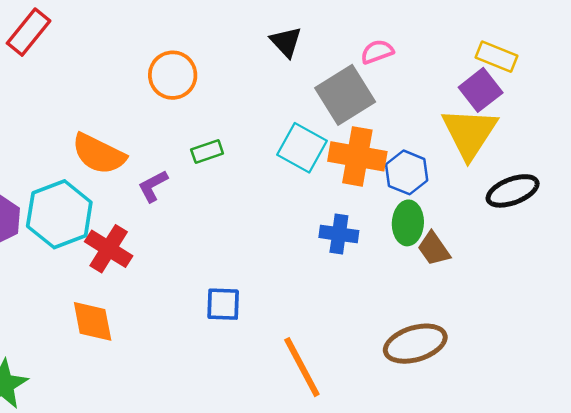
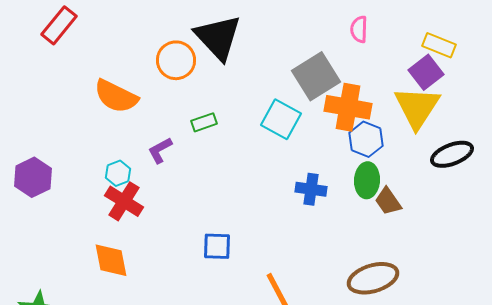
black triangle: (286, 42) -> (218, 37), moved, size x1.8
pink semicircle: (377, 52) -> (359, 29), moved, turned -68
orange semicircle: (99, 154) -> (116, 96), moved
orange cross: (357, 156) -> (348, 107), moved
cyan hexagon: (59, 214) -> (118, 173), moved, size x0.5

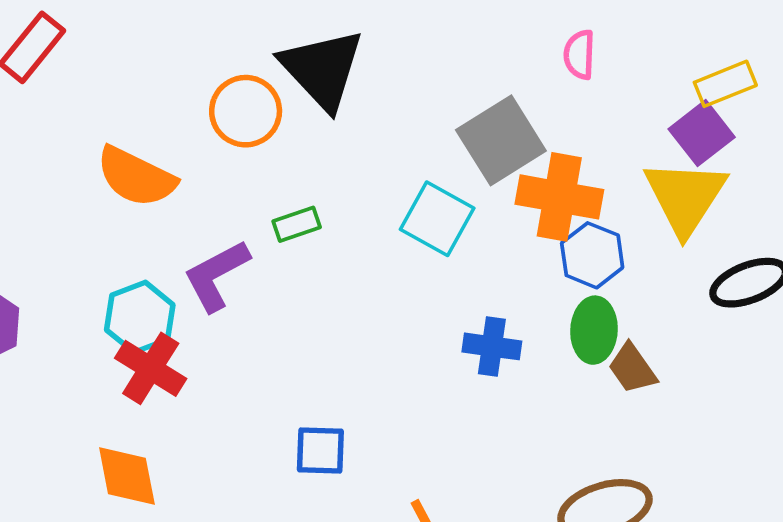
yellow rectangle: (439, 45) -> (725, 84), turned -44
purple L-shape: (160, 150) -> (216, 275), size x1.5
cyan hexagon: (118, 173) -> (140, 317), size x1.5

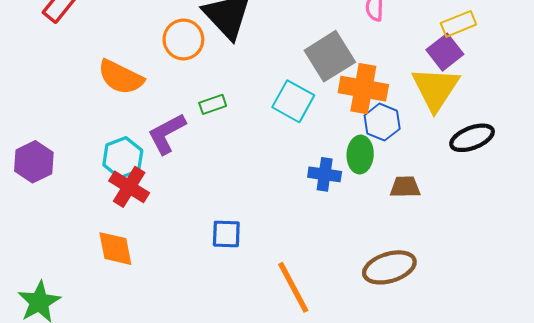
green ellipse: (594, 330) -> (360, 155), moved
brown trapezoid: (632, 368) -> (405, 187), turned 124

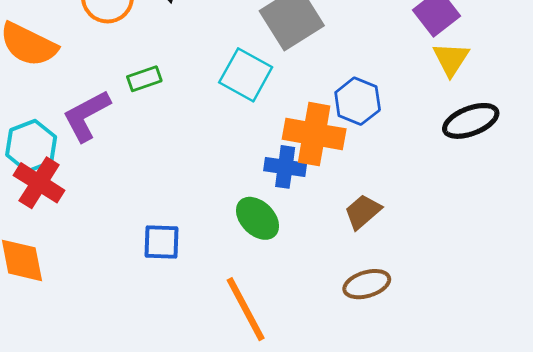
orange cross: (363, 89) -> (314, 134), moved
yellow triangle: (435, 89) -> (451, 59), moved, size x0.6
green ellipse: (360, 155) -> (258, 218), moved, turned -48
brown trapezoid: (405, 187) -> (363, 212), moved, turned -40
brown ellipse: (389, 267) -> (367, 284), size x0.7

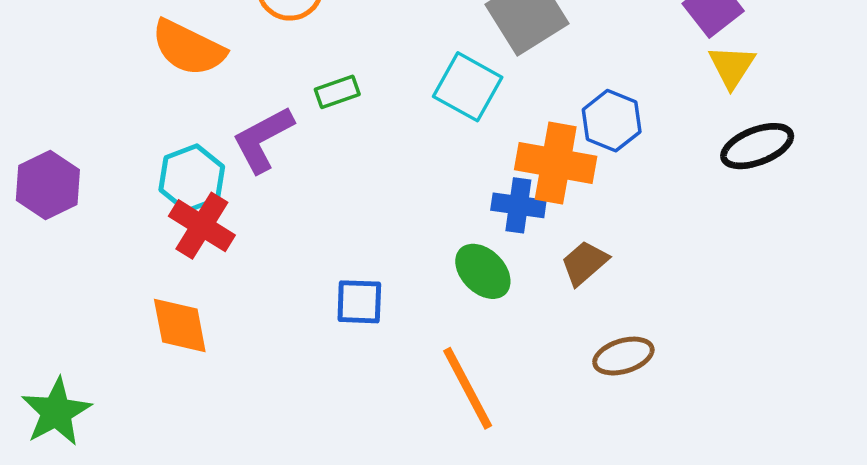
brown trapezoid: (363, 212) -> (584, 263), moved

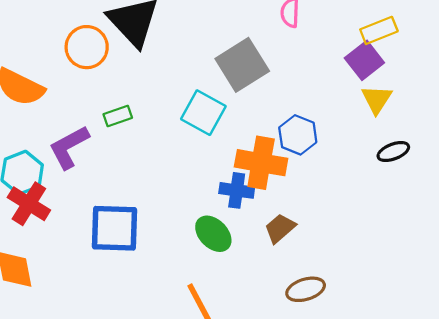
black ellipse: (757, 146) -> (393, 152), size x0.7
blue square: (359, 302) -> (114, 228), moved, size x1.6

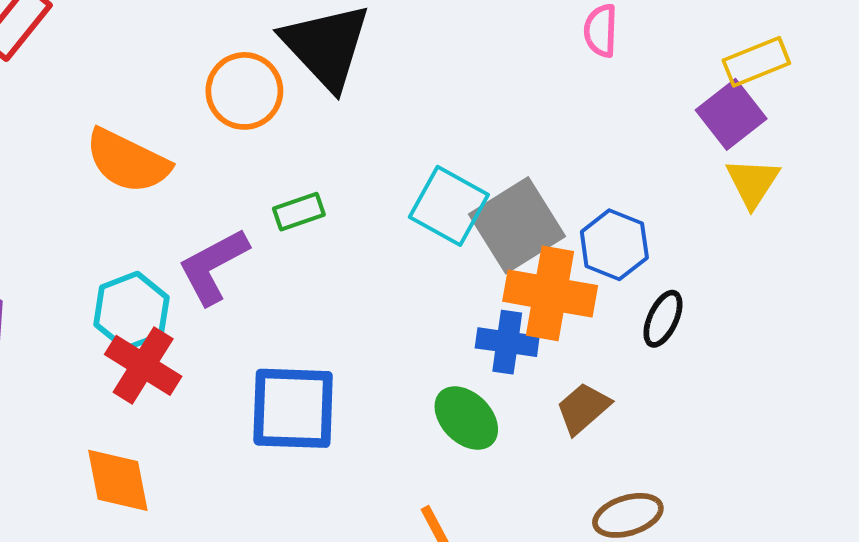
gray square: (242, 65) -> (517, 225), moved
black ellipse: (393, 152) -> (663, 319), moved, turned -44

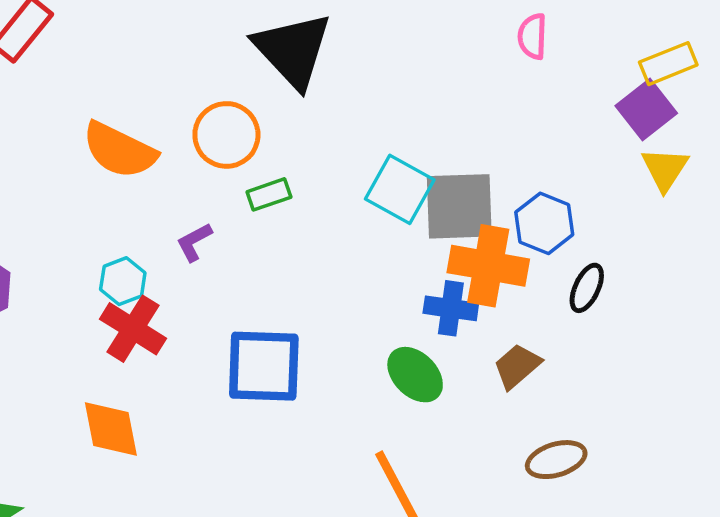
orange circle: (244, 91) -> (226, 135), moved
gray square: (517, 225) -> (459, 206), turned 30
purple L-shape: (213, 266) -> (194, 242), size x0.6
cyan hexagon: (131, 311) -> (123, 281), size x0.7

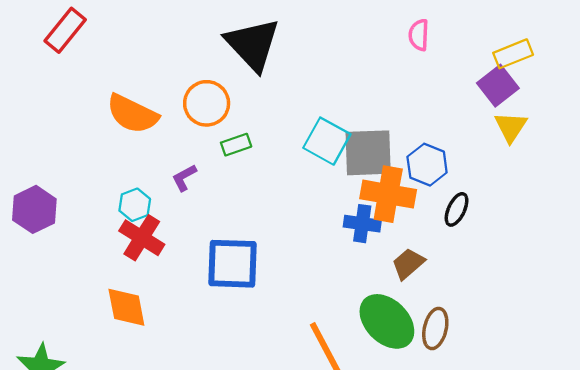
green ellipse: (415, 375) -> (387, 321), moved, size x1.4
brown ellipse: (556, 460) -> (435, 328), turned -60

